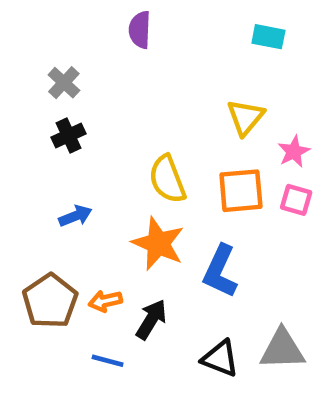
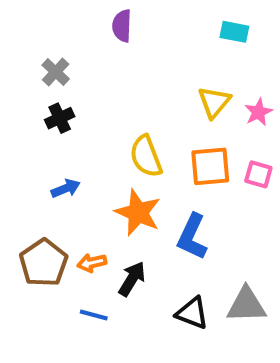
pink star: (294, 152) -> (258, 112), moved

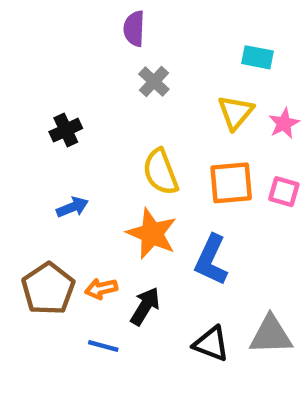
cyan rectangle: (234, 32) -> (258, 57), moved
gray cross: (56, 72) -> (154, 82), moved

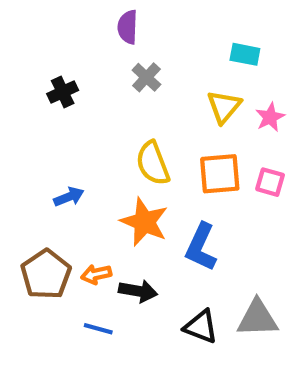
black cross: (66, 130) -> (63, 92), moved
black arrow: (145, 306) -> (138, 291), turned 69

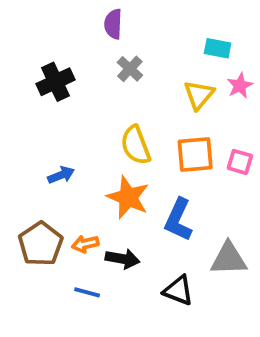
black cross: (63, 92) -> (55, 82), size x1.4
pink star: (270, 117) -> (240, 86), moved
gray triangle: (258, 318) -> (229, 259), moved

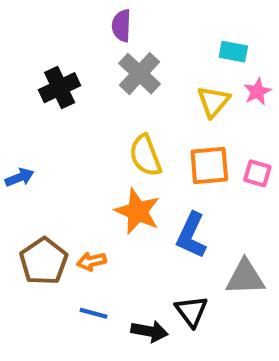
gray cross: (130, 69) -> (139, 74), size x1.5
blue arrow: (61, 175) -> (20, 177), moved
black arrow: (123, 259) -> (149, 331), moved
black triangle: (178, 290) -> (191, 311), turned 32

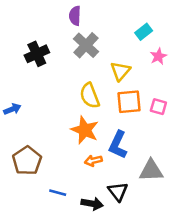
cyan rectangle: (233, 52) -> (144, 32), turned -49
yellow triangle: (213, 102) -> (120, 71), moved
orange arrow: (92, 261) -> (93, 161), moved

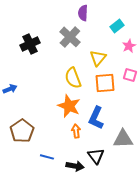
purple semicircle: (75, 16) -> (83, 13), moved
pink square: (158, 107) -> (130, 75), moved
orange arrow: (93, 161) -> (76, 131), turned 96

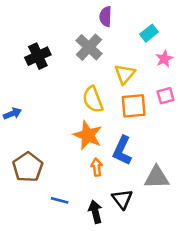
pink square: (130, 75) -> (166, 96), turned -32
black arrow: (75, 166) -> (95, 212), turned -114

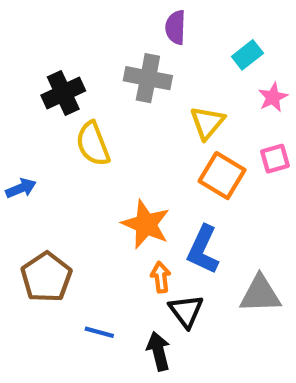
gray cross: (89, 47) -> (148, 78), turned -32
yellow semicircle: (93, 100) -> (93, 144), moved
orange square: (134, 106) -> (222, 176), turned 36
black triangle: (122, 199) -> (186, 311), moved

